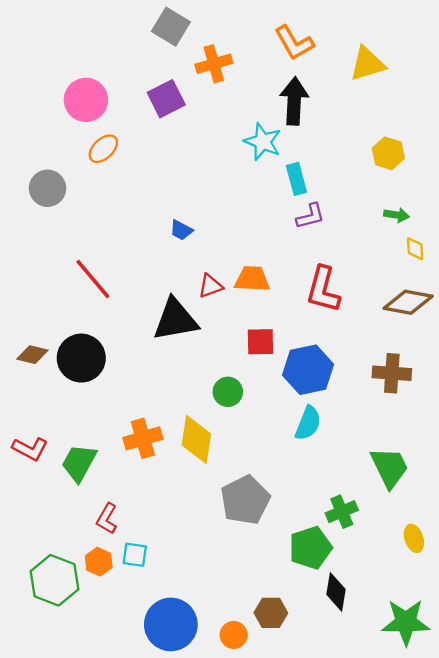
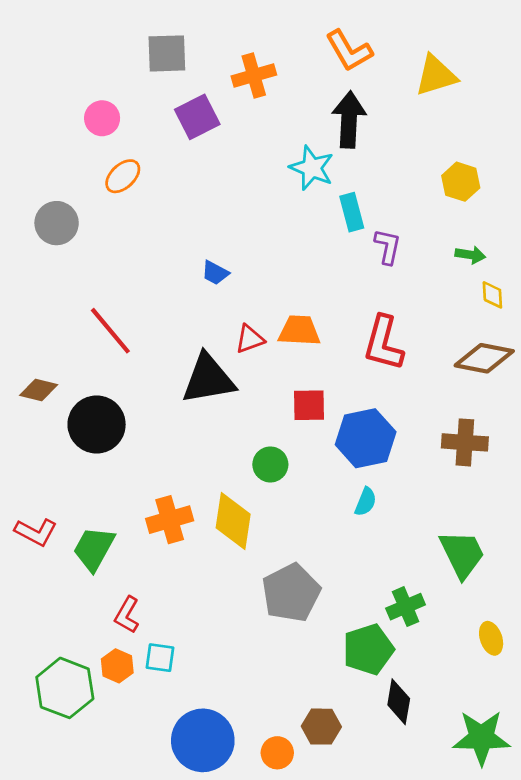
gray square: (171, 27) -> (167, 53), moved, turned -33
pink circle: (86, 100) -> (102, 118), size x0.7
purple L-shape: (310, 216) -> (388, 247), moved, turned -64
brown diamond: (32, 355) -> (39, 390), moved
cyan semicircle: (308, 423) -> (366, 502), size x0.7

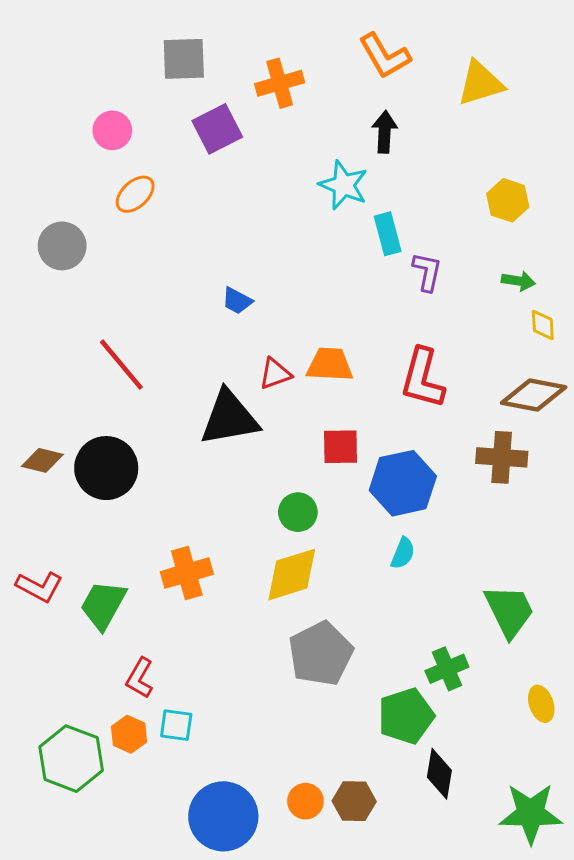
black arrow: (349, 120) -> (385, 132), size x0.7
brown diamond: (39, 390) -> (42, 460), moved
brown cross: (465, 442) -> (502, 457), moved
yellow diamond: (233, 521) -> (292, 575), moved, turned 64
orange circle: (277, 753) -> (305, 801), moved

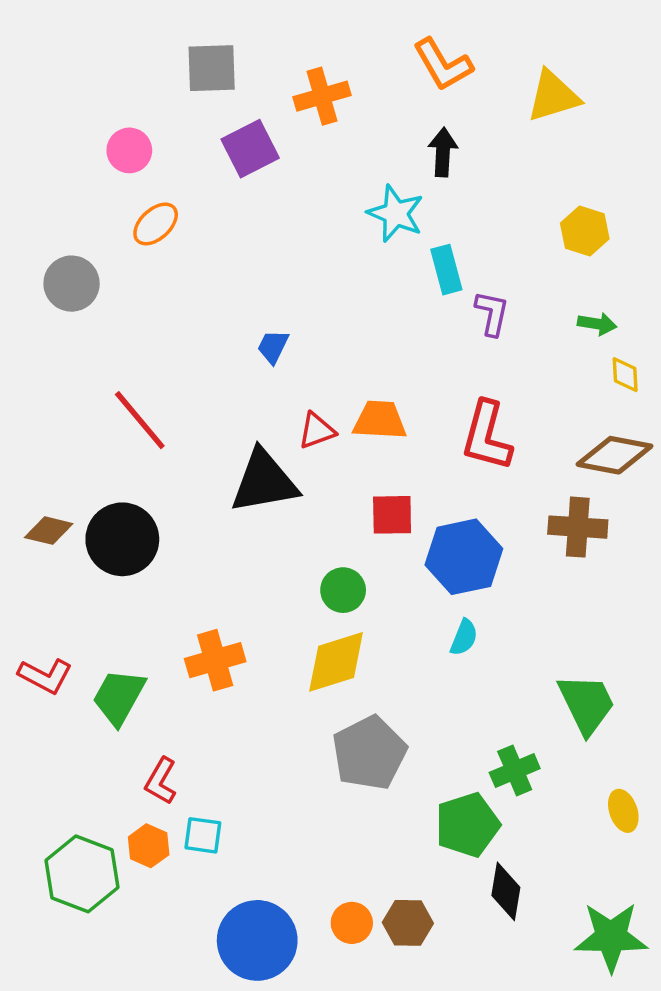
blue trapezoid: (237, 301) -> (273, 347), turned 88

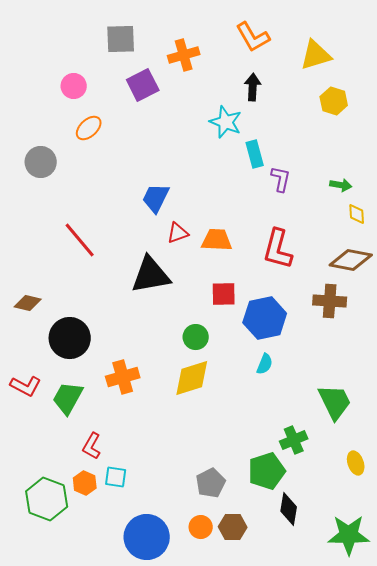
yellow hexagon: (585, 231) -> (334, 101), moved
blue trapezoid: (273, 347) -> (156, 198), size x1.5
red triangle: (317, 431) -> (178, 233), moved
black circle: (122, 539) -> (70, 338), moved
gray pentagon: (369, 753) -> (211, 483), moved, size x0.7

